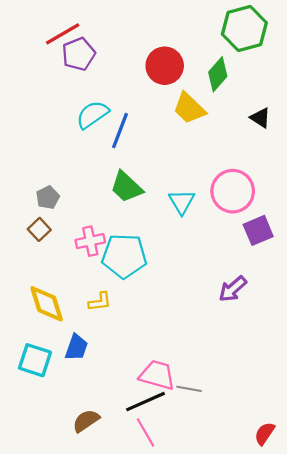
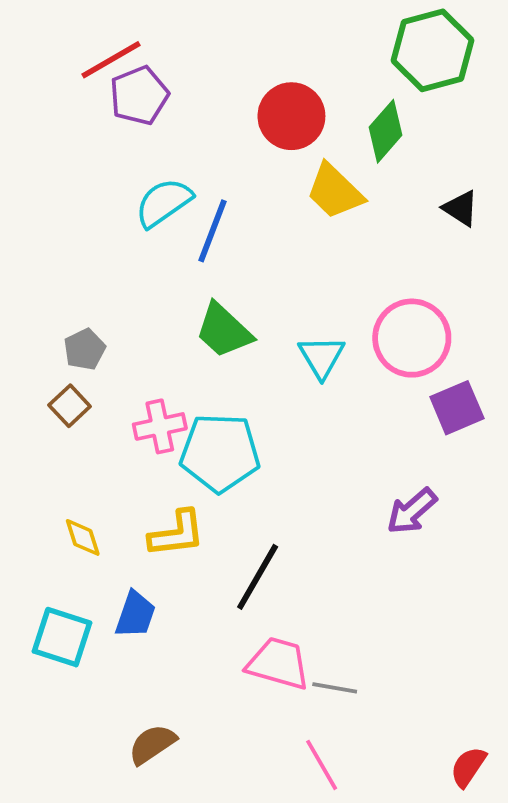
yellow L-shape: (100, 302) -> (177, 534), size x1.4
yellow diamond: (47, 304) -> (83, 537), size x0.6
black line: (146, 402) -> (258, 577), moved, turned -36
pink line: (146, 432) -> (322, 765), moved

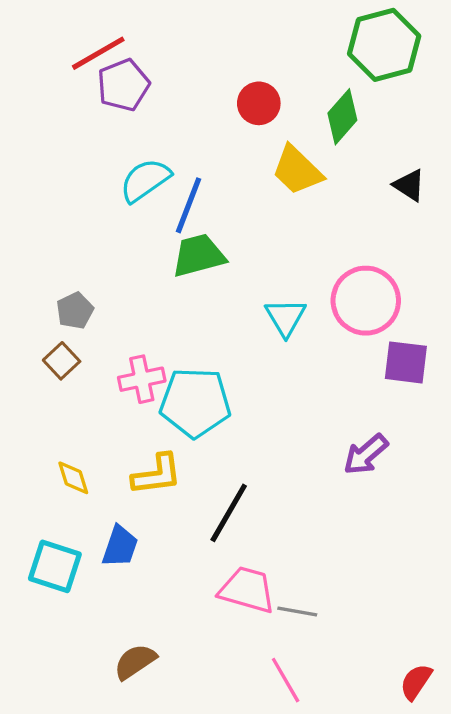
red circle: (291, 116) -> (259, 103), size x0.7
green trapezoid: (224, 331) -> (199, 255), moved, turned 122
purple square: (457, 408) -> (406, 362), turned 30

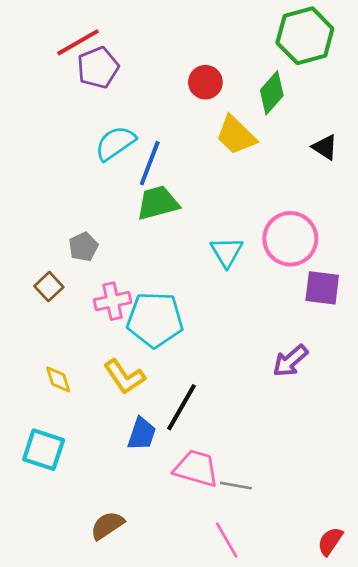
gray pentagon: (75, 311) -> (83, 247), moved
yellow L-shape: (157, 474) -> (124, 377), turned 63
blue trapezoid: (120, 546) -> (142, 434), moved

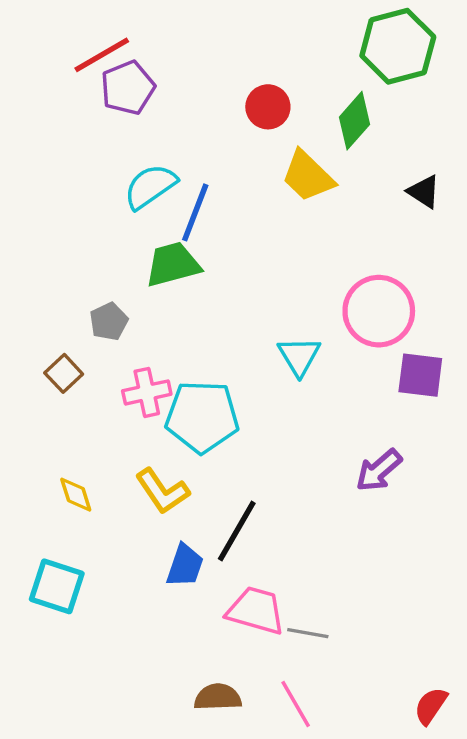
green trapezoid: (158, 203) -> (173, 264), moved
cyan triangle: (227, 252) -> (299, 356), moved
brown semicircle: (107, 525) -> (218, 697), moved, turned 32

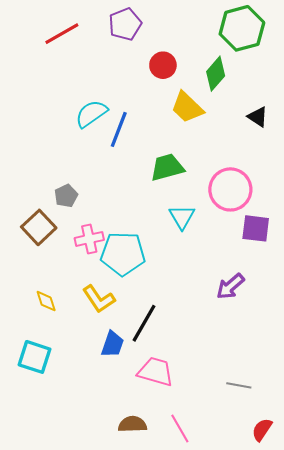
purple pentagon: (128, 88) -> (125, 24), moved
green trapezoid: (173, 264) -> (167, 167), moved
brown square: (64, 373) -> (39, 227), size x1.5
gray line: (308, 633) -> (239, 385), moved

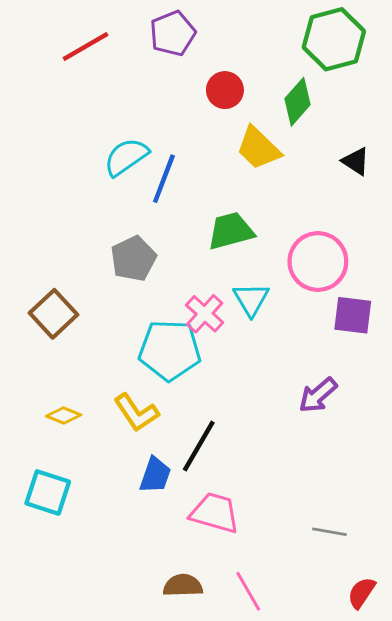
gray pentagon: (66, 196) -> (133, 259), moved, size x1.4
pink cross: (89, 239) -> (205, 314), moved, turned -36
yellow diamond: (46, 301) -> (64, 415), turned -50

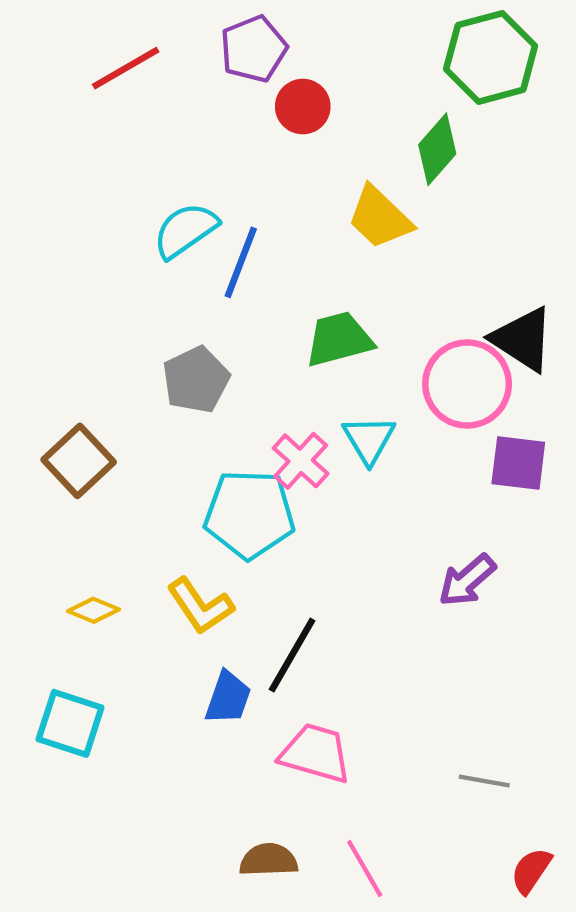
red circle: (225, 90) -> (303, 107), moved
black triangle: (356, 161) -> (523, 339), moved, size x1.6

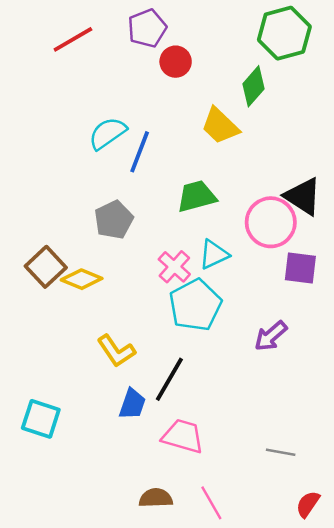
cyan triangle: (369, 440) -> (214, 254), turned 36
cyan pentagon: (249, 514) -> (195, 305), moved, turned -30
yellow diamond: (94, 610) -> (82, 279), moved, size x1.4

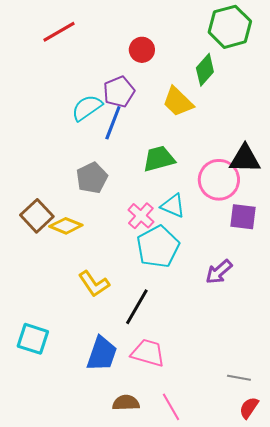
purple pentagon: (147, 28) -> (119, 92), moved
black triangle: (303, 196) -> (245, 159), turned -32
cyan triangle: (214, 254) -> (173, 206), turned 48
blue trapezoid: (132, 404) -> (102, 354), moved, size x1.4
gray line: (281, 452) -> (239, 378), moved

